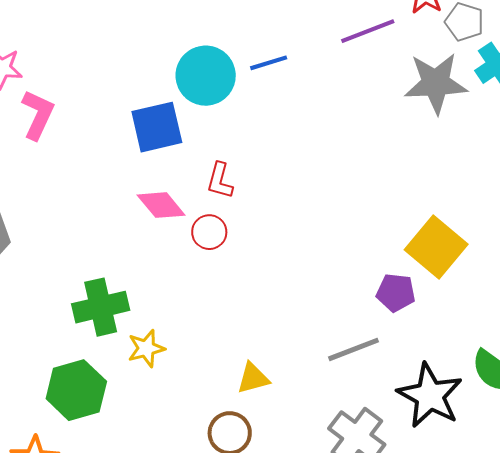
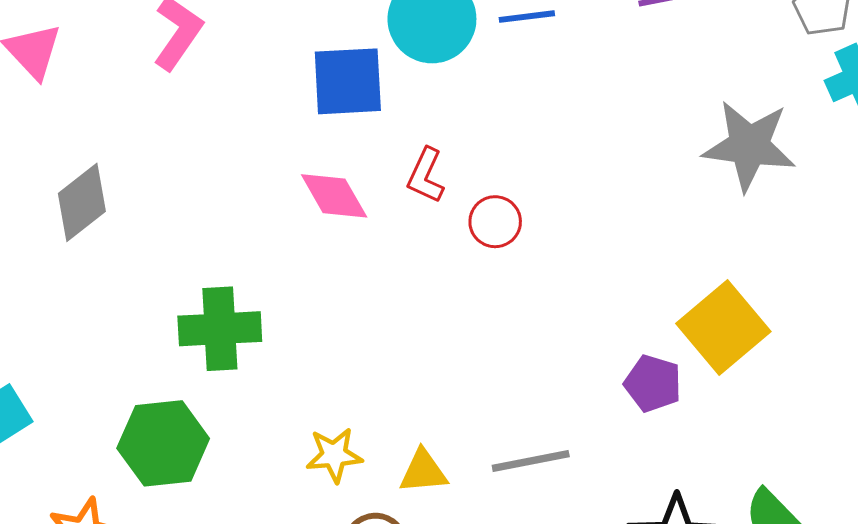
gray star: (436, 83) -> (749, 146), moved
red circle: (209, 232) -> (495, 222), moved
yellow star: (146, 348) -> (334, 455), moved
gray line: (354, 349) -> (531, 461), moved

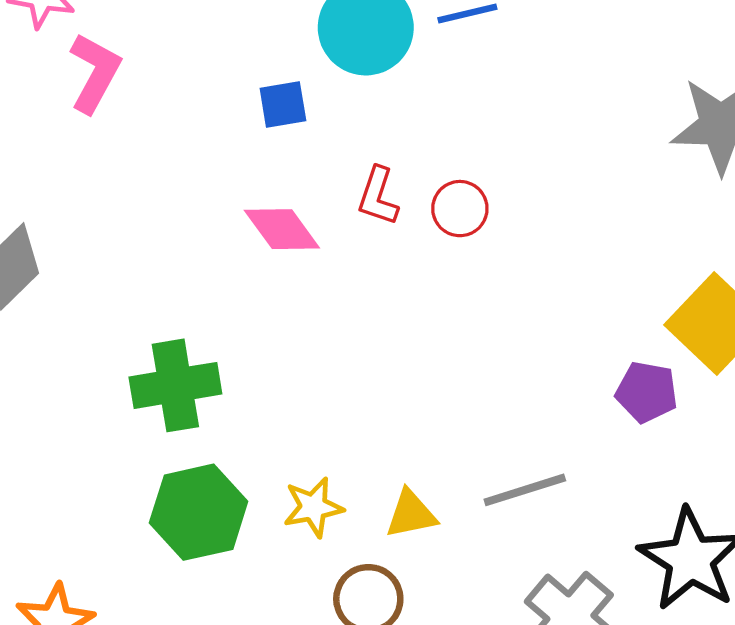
blue square: (348, 81) -> (283, 105), size x0.6
red circle: (495, 222) -> (460, 209), moved
green hexagon: (163, 443) -> (199, 512), moved

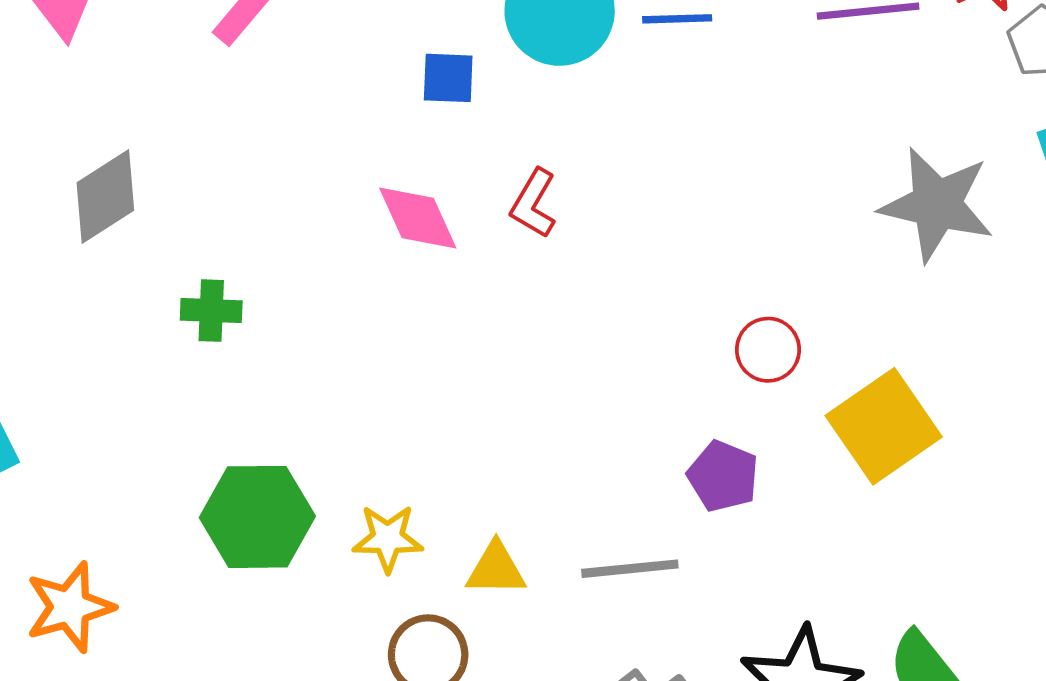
red circle: (460, 209) -> (768, 350), moved
green cross: (175, 385) -> (211, 311), moved, size x0.6
purple pentagon: (647, 392) -> (723, 476), moved

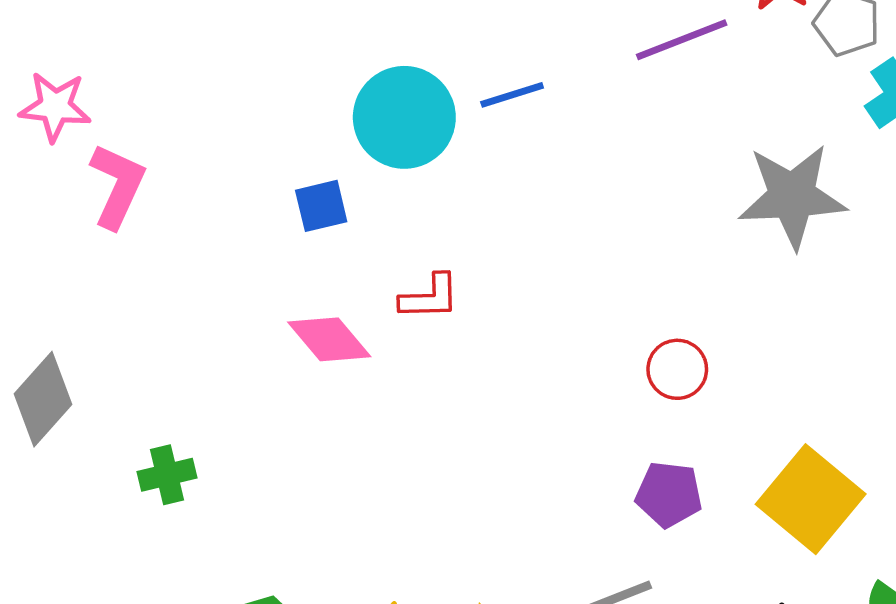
red L-shape: (534, 203) -> (430, 297), turned -106
yellow square: (884, 426) -> (811, 499), moved

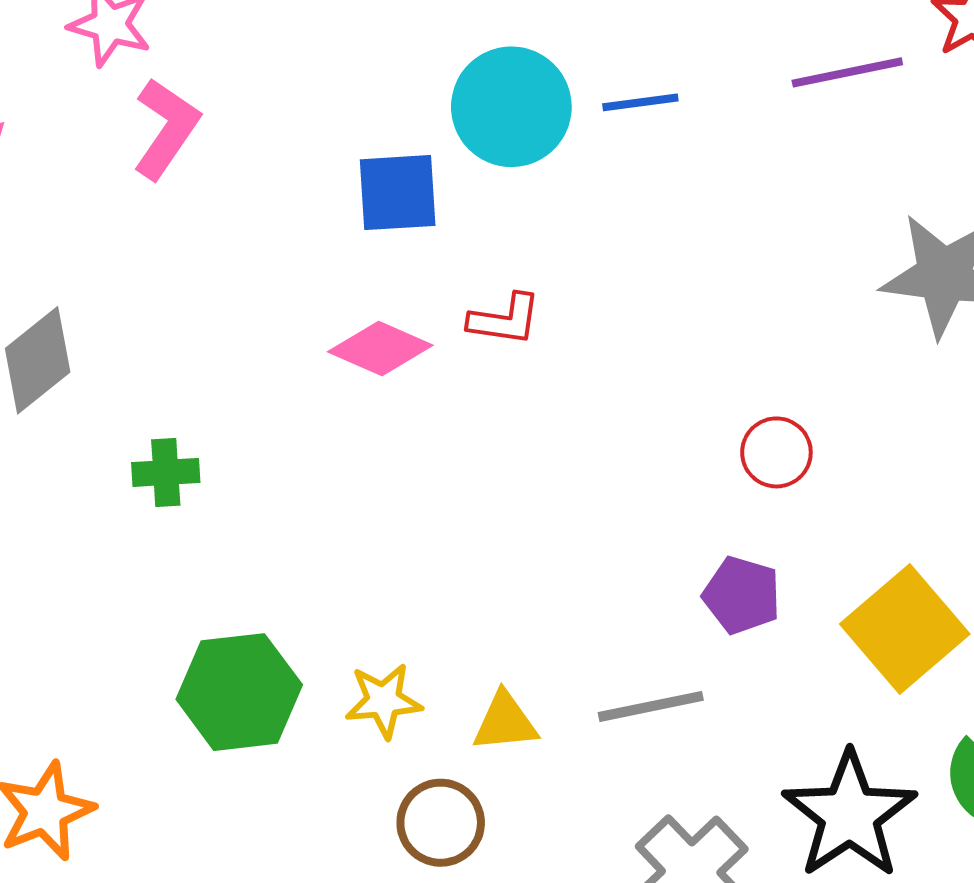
blue square: (321, 206) -> (398, 193), size x1.4
pink diamond: (329, 339) -> (380, 348), turned -36

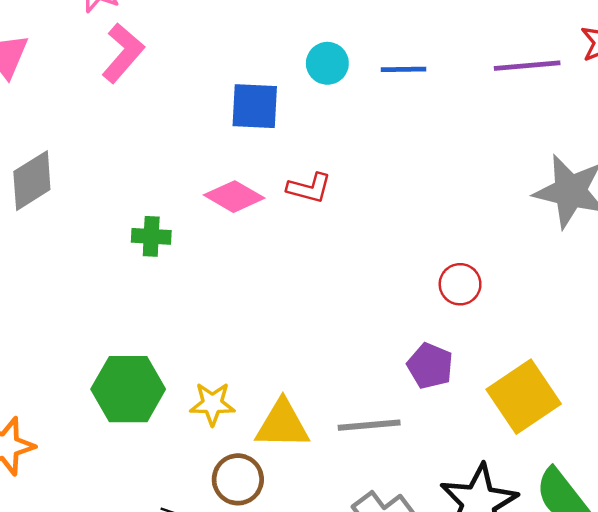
cyan circle: (511, 107) -> (327, 63), size x0.6
green cross: (166, 472) -> (151, 236), moved
yellow triangle: (505, 722) -> (282, 424), size x1.4

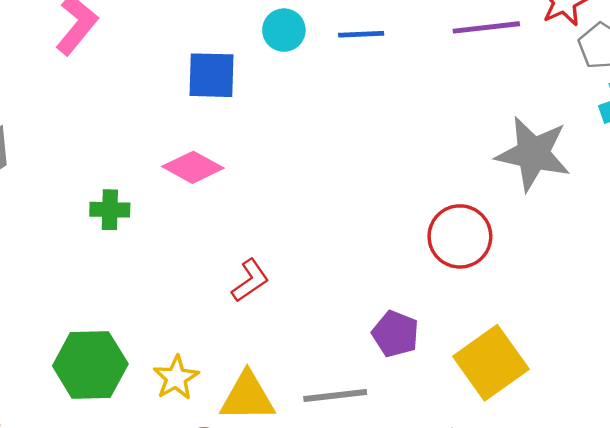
red L-shape: (309, 188) -> (250, 281), moved, turned -48
red circle: (460, 284) -> (460, 236), moved, size x1.5
yellow star: (212, 404) -> (176, 378), turned -30

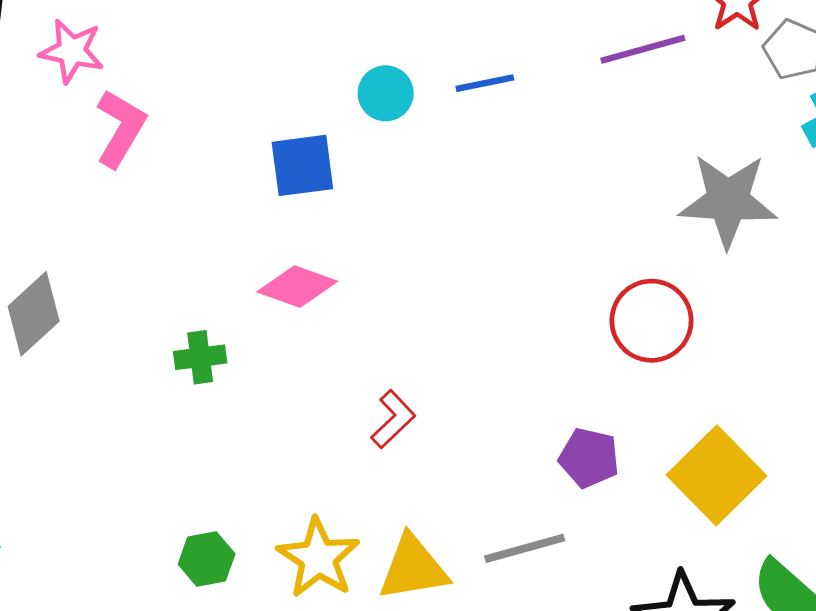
green hexagon: (90, 365) -> (207, 559), size x0.6
yellow star: (176, 378) -> (318, 558), size x1.4

